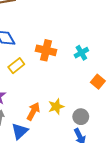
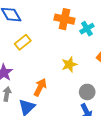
orange cross: (46, 50) -> (64, 19), moved
yellow star: (56, 107) -> (69, 64), moved

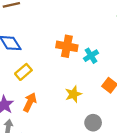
orange arrow: (40, 87) -> (30, 102), moved

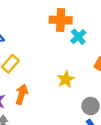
orange cross: (67, 46) -> (61, 20), moved

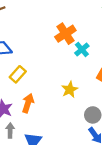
orange cross: (61, 20) -> (65, 34), turned -36

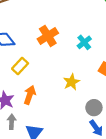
orange cross: (65, 34) -> (48, 36), moved

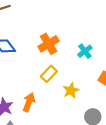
yellow rectangle: (20, 66) -> (49, 74), moved

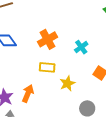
yellow rectangle: (49, 74) -> (47, 67), turned 49

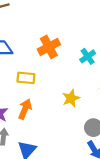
yellow rectangle: (47, 67) -> (26, 78), moved

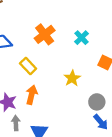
yellow rectangle: (26, 78) -> (28, 66), turned 49

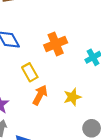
orange arrow: (32, 95) -> (40, 95), moved

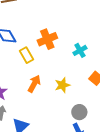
yellow rectangle: (30, 72) -> (27, 55), moved

